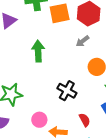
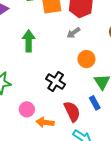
red semicircle: (85, 120) -> (72, 111), size x1.5

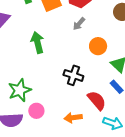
pink circle: (27, 109) -> (36, 111), moved

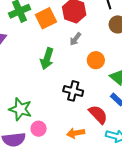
green arrow: (37, 42) -> (47, 59), moved, turned -145
green star: (20, 90) -> (20, 109), turned -30

